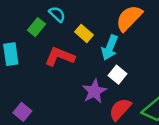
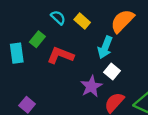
green rectangle: (37, 27) -> (37, 39), moved
yellow rectangle: (84, 33) -> (82, 21), moved

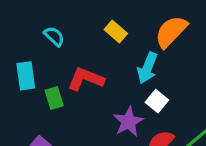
cyan semicircle: (58, 18) -> (54, 36), moved
green rectangle: (37, 39) -> (54, 98), moved, turned -56

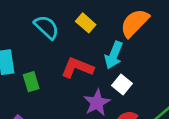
cyan semicircle: (54, 36) -> (47, 27), moved, size x1.4
red L-shape: (86, 79) -> (77, 68), moved

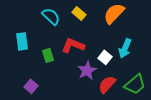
cyan arrow: (114, 55) -> (125, 48), moved
green rectangle: (31, 82) -> (48, 55), moved

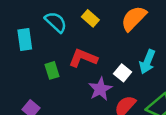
cyan rectangle: (22, 41) -> (25, 39), moved

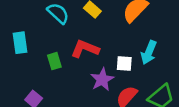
cyan rectangle: (25, 39) -> (20, 43), moved
white square: (123, 73) -> (124, 64), turned -35

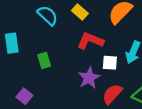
red L-shape: (85, 49) -> (90, 41), moved

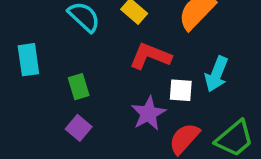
purple square: (24, 96) -> (79, 128), moved

